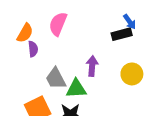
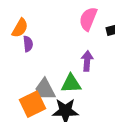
pink semicircle: (58, 24) -> (88, 19), moved
gray trapezoid: (56, 79) -> (45, 89), moved

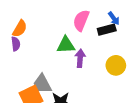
purple semicircle: (28, 44) -> (16, 44), moved
green triangle: (71, 84) -> (66, 45), moved

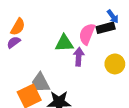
pink semicircle: (81, 20) -> (87, 34), moved
purple semicircle: (16, 44) -> (14, 42), turned -120

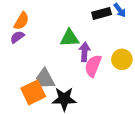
black rectangle: (106, 28) -> (102, 13), moved
pink semicircle: (87, 34) -> (93, 66), moved

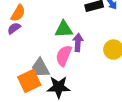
pink semicircle: (93, 66) -> (64, 56), moved

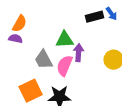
purple semicircle: (14, 28) -> (16, 39), turned 48
gray trapezoid: (40, 68) -> (44, 60), moved

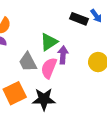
black rectangle: (95, 17) -> (79, 19), turned 36
green triangle: (65, 40) -> (49, 42), turned -30

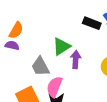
pink semicircle: (49, 68) -> (54, 87), moved

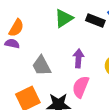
green triangle: (62, 46) -> (64, 18), moved
pink semicircle: (54, 87) -> (81, 87), moved

